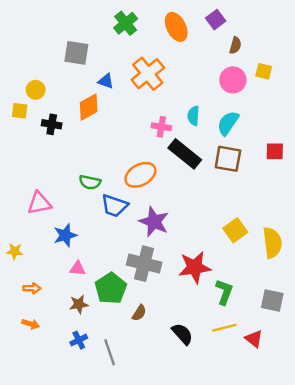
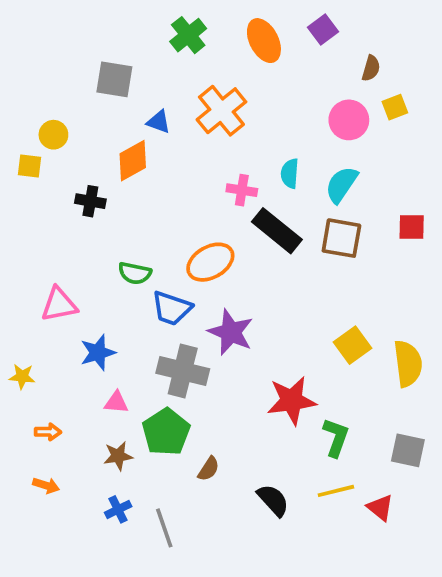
brown semicircle: (235, 45) -> (371, 68), moved
yellow square: (264, 71) -> (395, 107), turned -35
black cross: (52, 124) -> (90, 201), moved
gray cross: (144, 264) -> (183, 371), moved

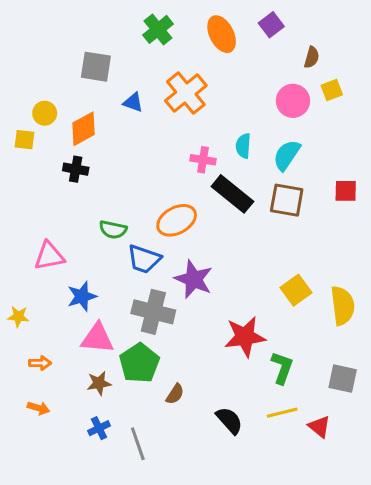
orange diamond: (133, 161) -> (83, 129), moved
pink triangle: (116, 402) -> (97, 338), size x1.6

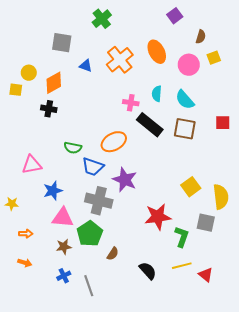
orange ellipse: (222, 34) -> (157, 52), moved
cyan semicircle: (287, 155) -> (185, 100), turned -75
gray square: (343, 379) -> (206, 223), moved

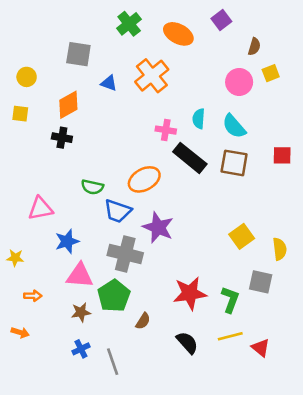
orange ellipse: (157, 52) -> (178, 34), moved, turned -35
yellow circle: (29, 73) -> (27, 77), moved
yellow semicircle: (221, 197) -> (280, 249), size x0.7
red star: (158, 217) -> (190, 293), moved
orange arrow: (25, 263) -> (20, 332), moved

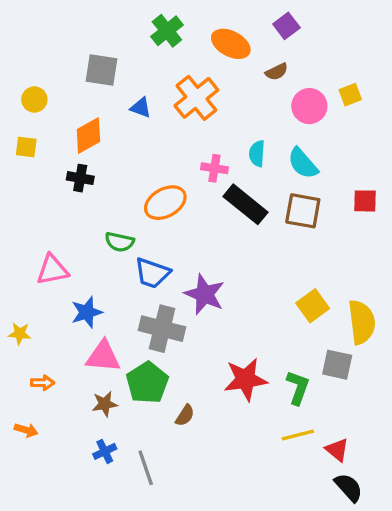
brown semicircle: (254, 47) -> (277, 72), moved, turned 48
orange ellipse: (144, 179) -> (165, 203), moved
yellow semicircle: (280, 249) -> (362, 322), size x1.5
black semicircle: (187, 343) -> (349, 487), moved

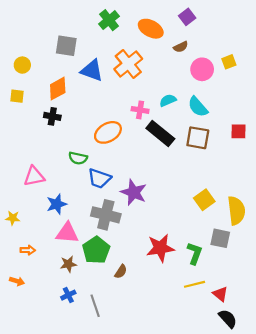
blue triangle: (141, 108) -> (92, 70), size x1.6
cyan semicircle: (257, 154) -> (168, 100), turned 63

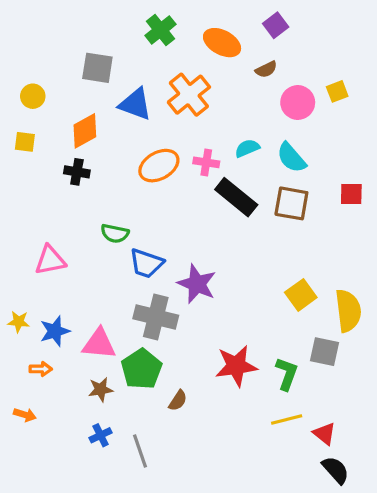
orange ellipse: (108, 132) -> (159, 166), moved
blue star: (57, 204) -> (55, 331), moved

